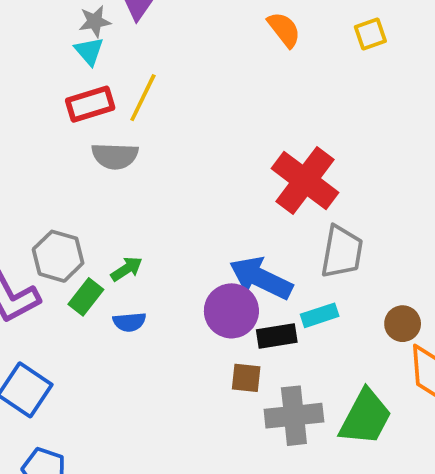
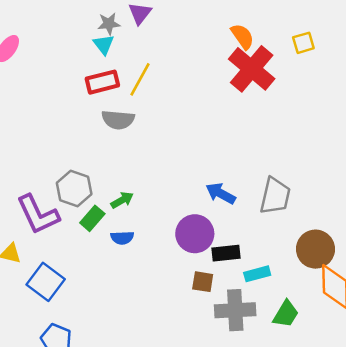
red cross: (305, 180) -> (252, 69), moved
blue arrow: (261, 278) -> (221, 193), moved, size x0.7
cyan rectangle: (320, 315) -> (257, 274), moved
brown circle: (403, 324) -> (315, 249), size x1.5
green trapezoid: (365, 417) -> (286, 314), size x0.7

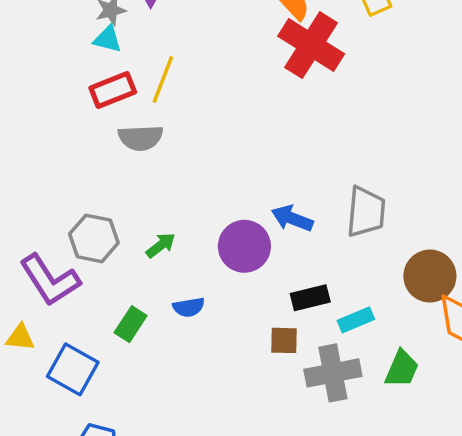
cyan triangle: (104, 44) -> (108, 39), turned -30
green rectangle: (92, 218) -> (131, 324), moved
purple circle: (195, 234) -> (244, 246), moved
blue semicircle: (122, 238) -> (189, 307), moved

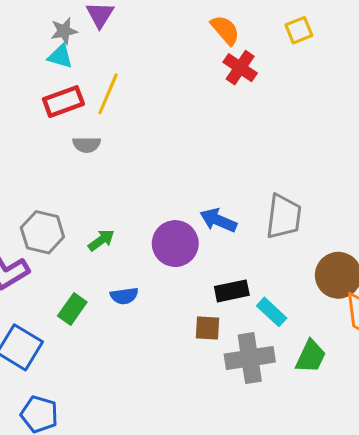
red cross: (311, 45) -> (240, 68), size x0.6
gray semicircle: (141, 138) -> (87, 145), size x0.7
cyan rectangle: (356, 320) -> (272, 312), turned 64

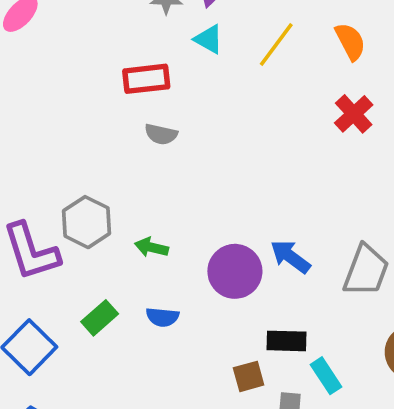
cyan triangle: (60, 56) -> (209, 39), moved
red cross: (240, 68) -> (354, 114), moved
yellow line: (108, 94) -> (276, 45), moved
green arrow: (101, 240) -> (151, 247), turned -144
brown square: (207, 328) -> (249, 376), turned -32

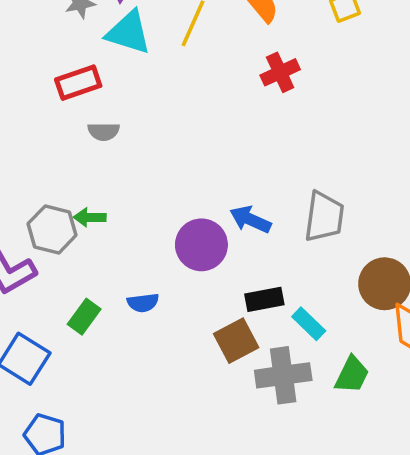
cyan triangle: (209, 39) -> (129, 32), size x1.6
red cross: (354, 114) -> (280, 72), turned 30
green arrow: (151, 247) -> (90, 217), moved
brown square: (249, 376) -> (236, 341), size x1.4

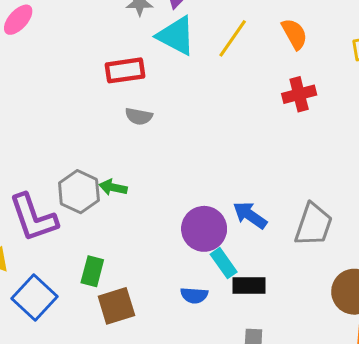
blue semicircle: (143, 303) -> (194, 295), moved
green rectangle: (84, 317) -> (92, 271), turned -32
cyan rectangle: (309, 324) -> (224, 263), moved
brown square: (236, 341) -> (116, 306), moved

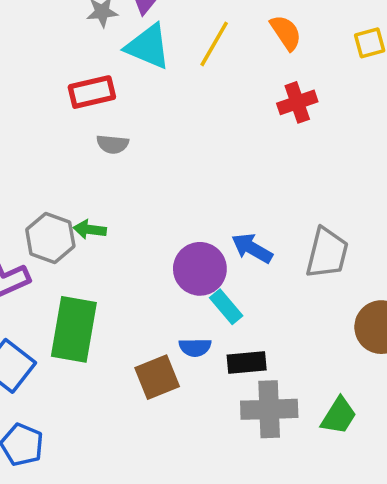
green rectangle: (92, 271) -> (74, 329), size x1.8
black rectangle: (249, 286) -> (247, 362), moved
brown square: (116, 306) -> (157, 377), moved

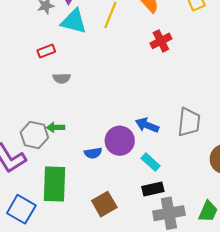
red rectangle: (92, 92) -> (46, 51), size x0.7
cyan rectangle: (226, 307) -> (151, 162), moved
blue semicircle: (195, 347) -> (93, 153), moved

